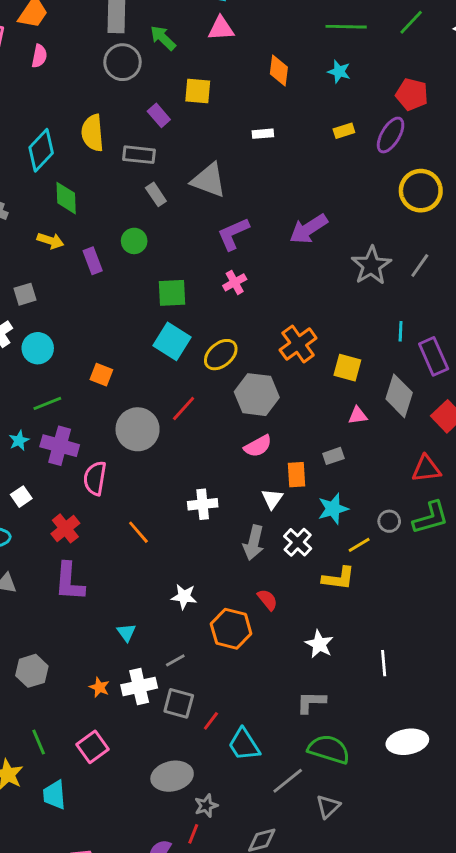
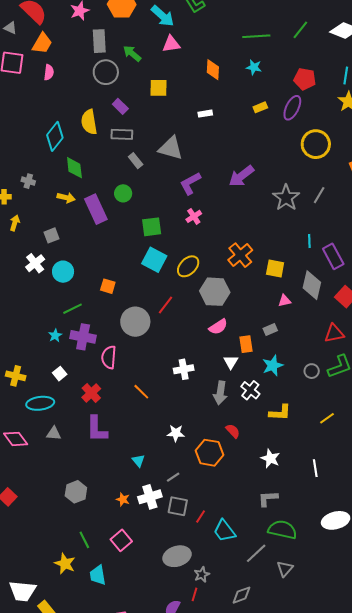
purple rectangle: (159, 115) -> (120, 106), moved
purple rectangle: (93, 261) -> (96, 209), size x1.6
yellow line: (359, 545) -> (327, 418), moved

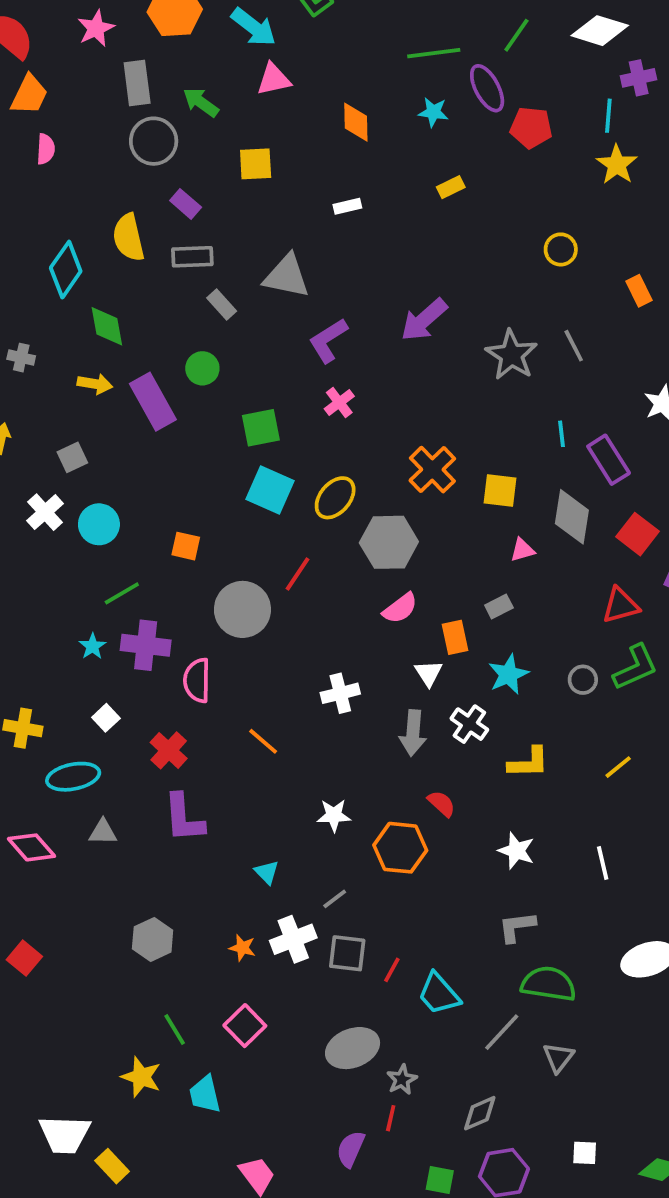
purple ellipse: (292, 108) -> (487, 88), moved, turned -50
yellow circle: (316, 144) -> (561, 249), size x0.6
gray line: (319, 195) -> (574, 346), turned -54

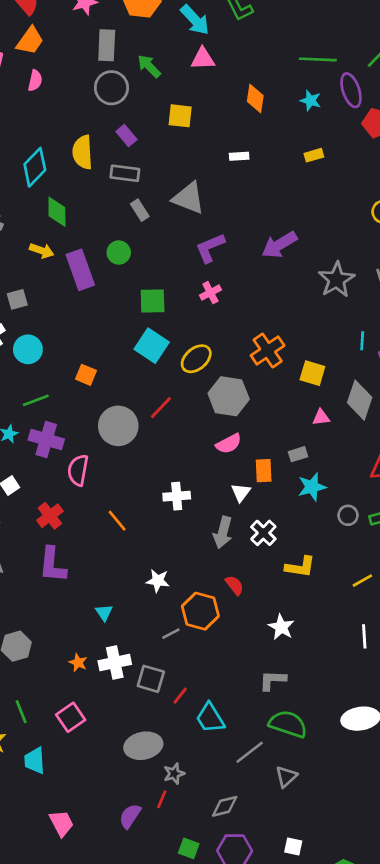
cyan star: (508, 674) -> (312, 487), moved
white line: (603, 863) -> (364, 636), moved
gray line: (335, 899) -> (171, 634), moved

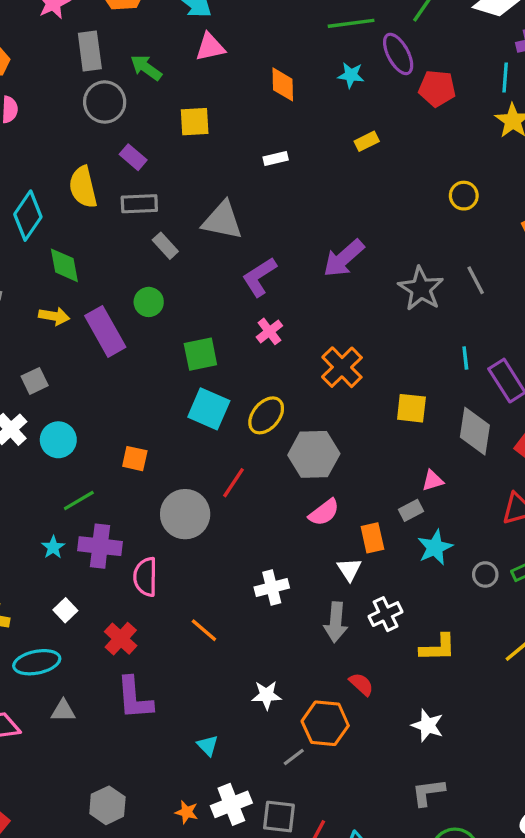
orange cross: (268, 350) -> (342, 367), moved
pink triangle: (321, 417) -> (433, 481), moved
white cross: (263, 533) -> (386, 614), turned 30

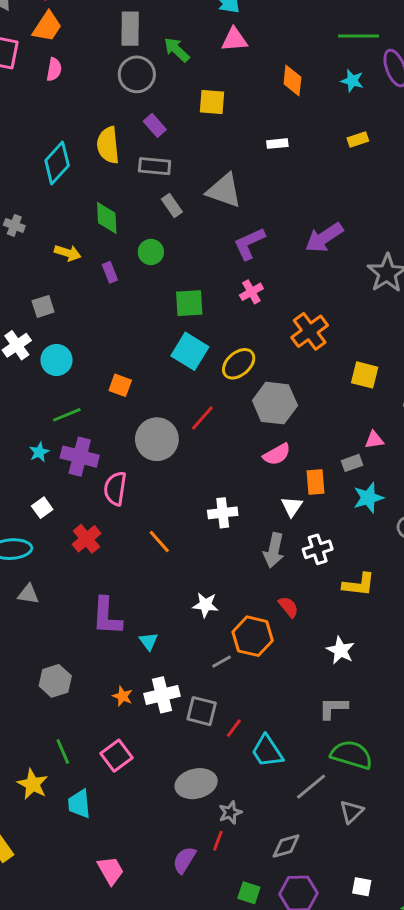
green diamond: (64, 265) -> (107, 218), moved
purple rectangle: (105, 331) -> (110, 272), size x0.5
purple L-shape: (134, 698) -> (107, 616), moved

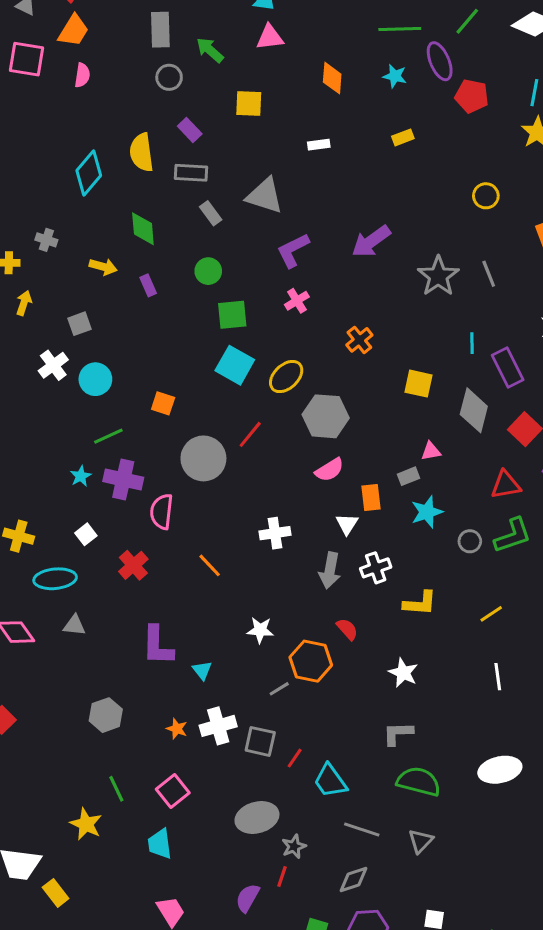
gray circle: (137, 74) -> (169, 77), size x0.7
green circle: (151, 252) -> (208, 271), moved
orange cross: (310, 331) -> (359, 340), size x0.7
gray line: (311, 787) -> (362, 830), moved, turned 60
cyan trapezoid: (79, 804) -> (160, 844), moved

